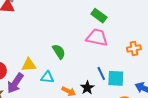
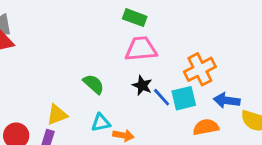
orange cross: (134, 49) -> (200, 69), moved, size x1.5
cyan triangle: (47, 77) -> (101, 123), moved
black star: (87, 88) -> (142, 85), moved

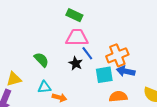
blue line: (162, 97) -> (87, 53), moved
blue arrow: (227, 100) -> (126, 71), moved

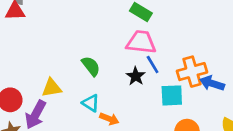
blue arrow: (126, 71) -> (212, 83), moved
cyan triangle: (44, 87) -> (91, 103), turned 32

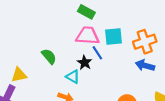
orange cross: (192, 72) -> (145, 42), moved
cyan square: (172, 95) -> (113, 37), moved
cyan triangle: (91, 103) -> (73, 77), moved

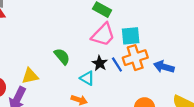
pink trapezoid: (88, 36) -> (103, 35), turned 130
orange cross: (145, 42) -> (135, 58), moved
blue line: (97, 53) -> (117, 64), moved

